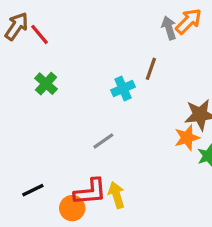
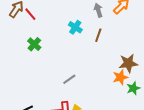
gray arrow: (169, 28) -> (98, 10), moved
cyan cross: (123, 89) -> (75, 27), moved, turned -32

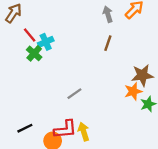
red line: (30, 14) -> (30, 35), moved
cyan cross: (75, 27) -> (46, 42), moved, turned 32

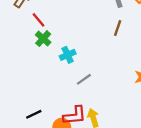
cyan cross: (46, 42) -> (68, 55), moved

